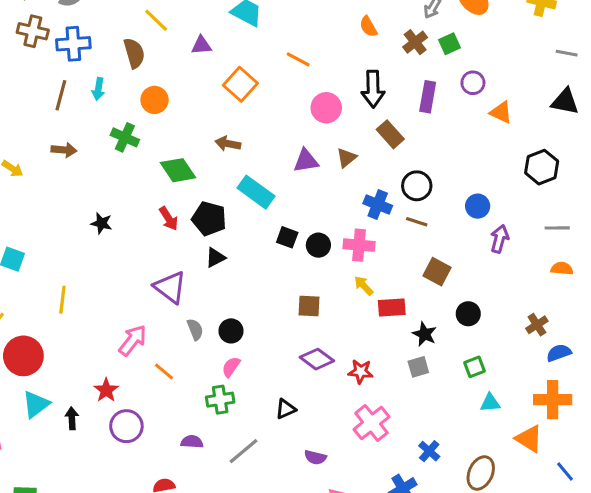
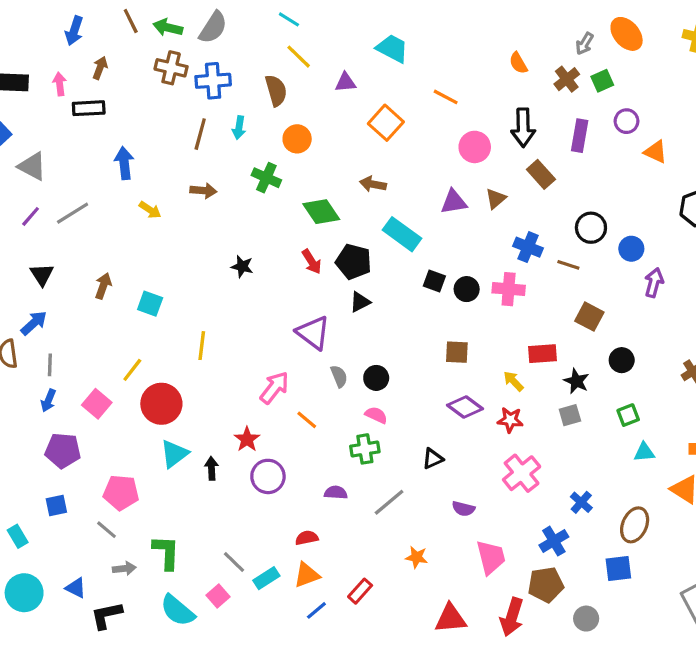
black circle: (417, 186) -> (591, 228), moved
yellow arrow: (364, 286) -> (513, 381), moved
pink semicircle: (231, 367) -> (376, 415), turned 80

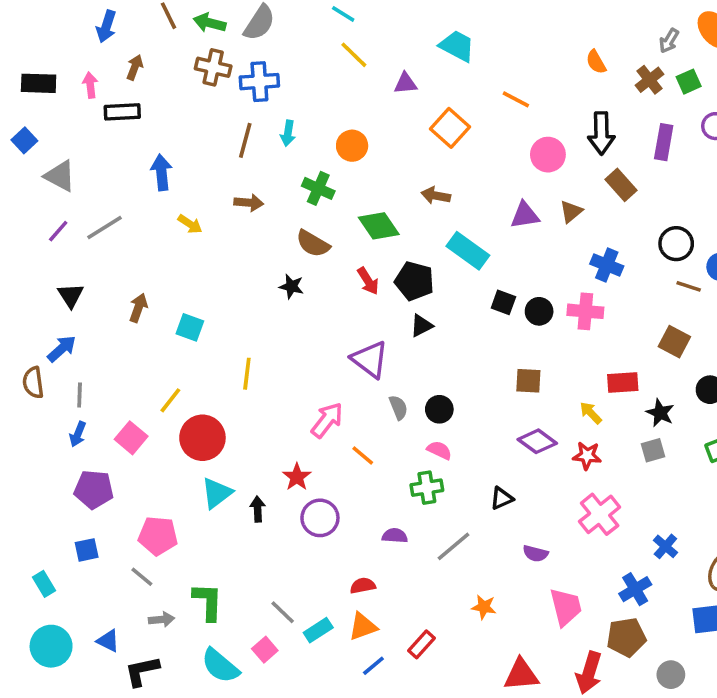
brown semicircle: (276, 90) -> (313, 244), moved, turned 136
brown line: (568, 265) -> (689, 286), moved

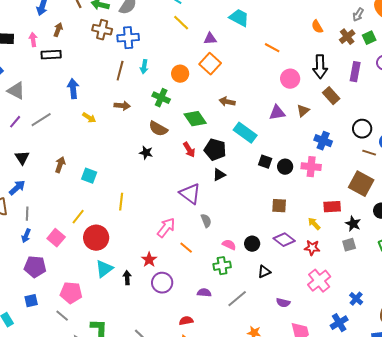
orange square: (450, 128) -> (210, 64), moved
brown square: (674, 342) -> (361, 184), size x1.4
black circle: (439, 409) -> (252, 244), moved

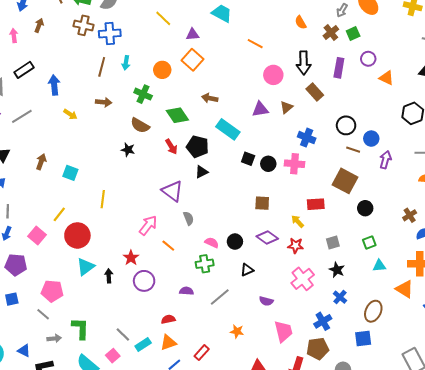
black rectangle: (51, 55) -> (24, 70), moved, turned -30
black star: (353, 224) -> (337, 270), moved

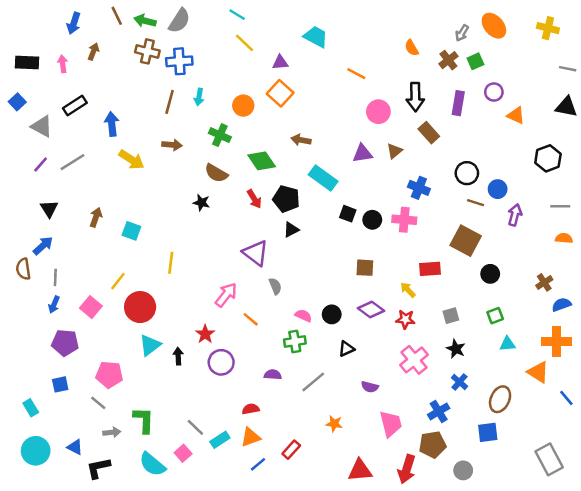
yellow arrow: (70, 114) -> (131, 160), size x1.5

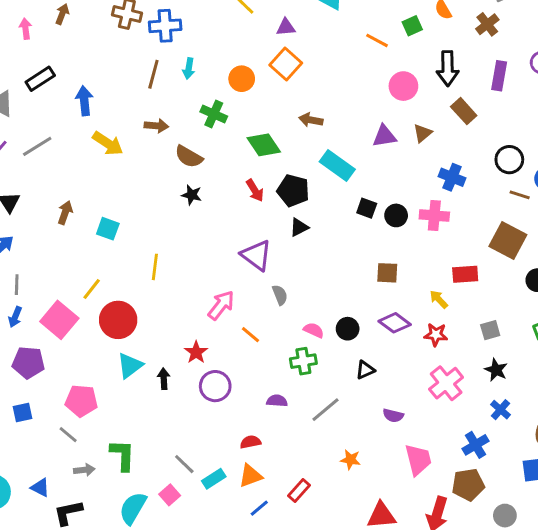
green square: (475, 61) -> (412, 26), moved
brown semicircle: (216, 173) -> (189, 157), moved
pink square: (91, 307) -> (59, 320), size x1.4
cyan semicircle: (152, 464) -> (133, 508), turned 80

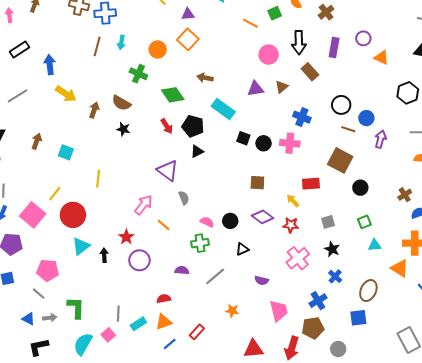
brown arrow: (156, 126) -> (94, 110), moved, turned -77
gray line: (184, 464) -> (118, 314), turned 49
blue triangle: (40, 488) -> (29, 319), moved

